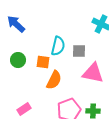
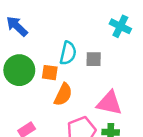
green circle: (18, 60) -> (19, 70), size x1.6
pink triangle: (93, 73) -> (109, 103), moved

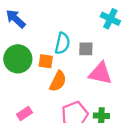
pink triangle: (109, 103) -> (100, 73), moved

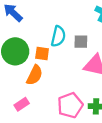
orange semicircle: (58, 81) -> (35, 75), moved

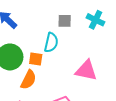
gray square: (81, 42) -> (65, 21), moved

